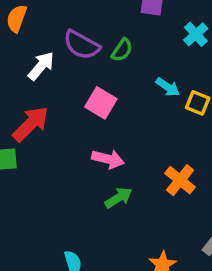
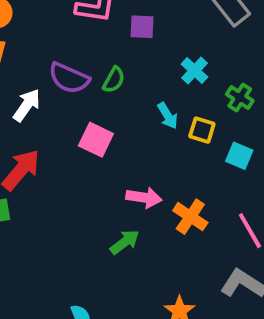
cyan cross: (196, 34) -> (195, 71), moved
cyan arrow: (168, 87) -> (168, 116), turned 30
pink arrow: (108, 159) -> (144, 198), moved

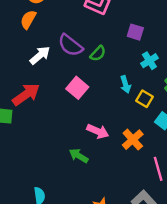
purple square: (142, 27) -> (135, 32), moved
orange cross: (190, 217) -> (133, 140), moved
green arrow: (125, 242) -> (79, 156), turned -126

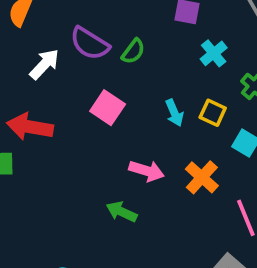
cyan arrow: (125, 84) -> (174, 113), moved
red arrow: (26, 94) -> (30, 127), turned -128

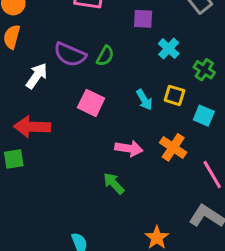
green arrow: (122, 212) -> (114, 183), turned 30

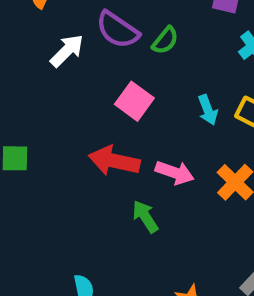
red arrow: (32, 127) -> (114, 161), moved

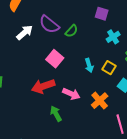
red arrow: (114, 161) -> (43, 86), turned -35

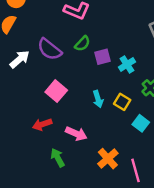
purple square: (102, 14) -> (102, 57), moved, turned -32
green semicircle: (71, 31) -> (82, 44), moved
red arrow: (43, 86) -> (42, 124), size x0.7
orange cross: (100, 101) -> (108, 159), moved

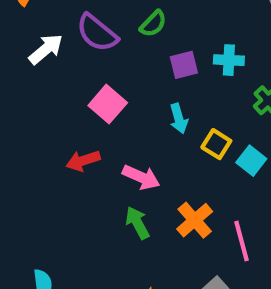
purple square: (102, 57) -> (184, 65), moved
cyan cross: (127, 64) -> (229, 60), turned 35
yellow square: (122, 102) -> (216, 144), moved
green arrow: (58, 158) -> (137, 223), moved

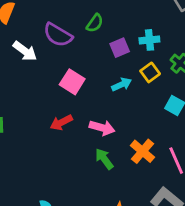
white arrow: (46, 49) -> (25, 51), turned 85
cyan arrow: (179, 119) -> (122, 84), turned -90
yellow square: (216, 144) -> (150, 72), moved, turned 30

